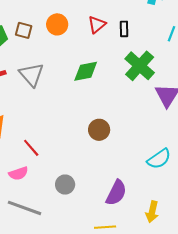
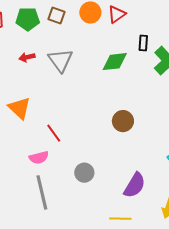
red triangle: (97, 25) -> (117, 14), moved
black rectangle: (124, 29) -> (143, 43), moved
gray line: (25, 208) -> (42, 192), turned 52

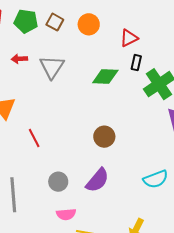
red triangle: (117, 14) -> (129, 38), moved
pink semicircle: (39, 158) -> (66, 214), moved
purple semicircle: (135, 185) -> (97, 180), moved

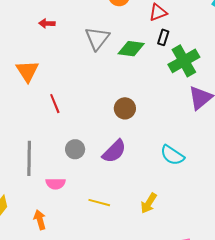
gray triangle: (52, 67) -> (97, 38), moved
cyan semicircle: (156, 179) -> (172, 155), turned 50
pink semicircle: (66, 214) -> (56, 184), moved

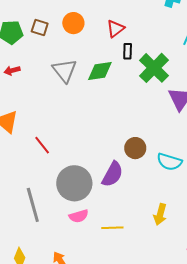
brown circle: (125, 108) -> (135, 148), moved
gray circle: (75, 149) -> (74, 183), size x1.8
pink semicircle: (56, 184) -> (79, 216), moved

